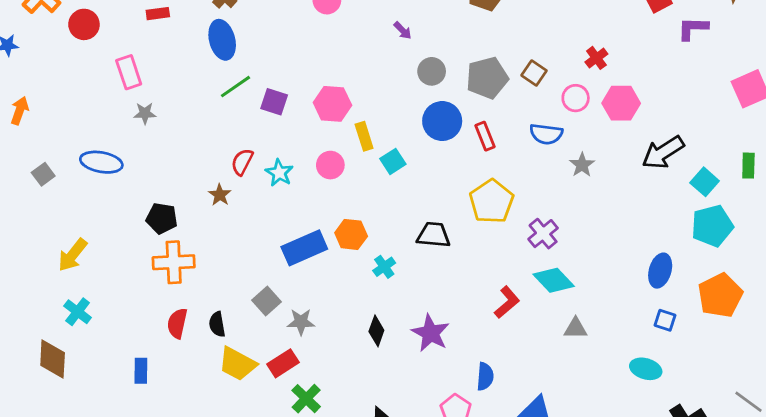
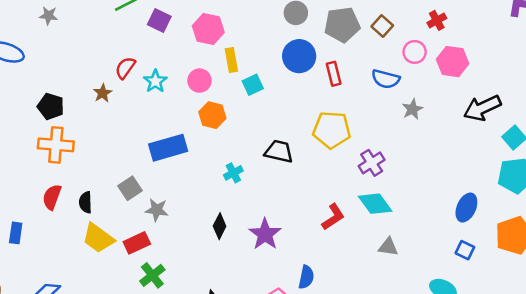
yellow pentagon: (491, 201) -> (332, 130), turned 30
orange hexagon: (351, 234) -> (212, 115), moved

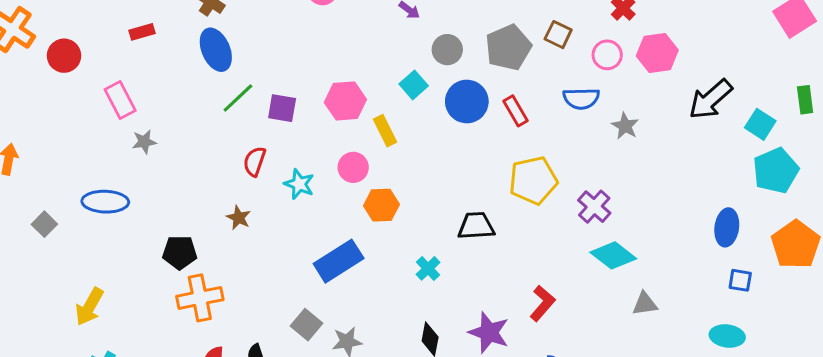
red semicircle: (125, 68) -> (255, 161), moved
cyan square: (253, 85) -> (414, 85), moved
red L-shape: (333, 217) -> (542, 303), moved

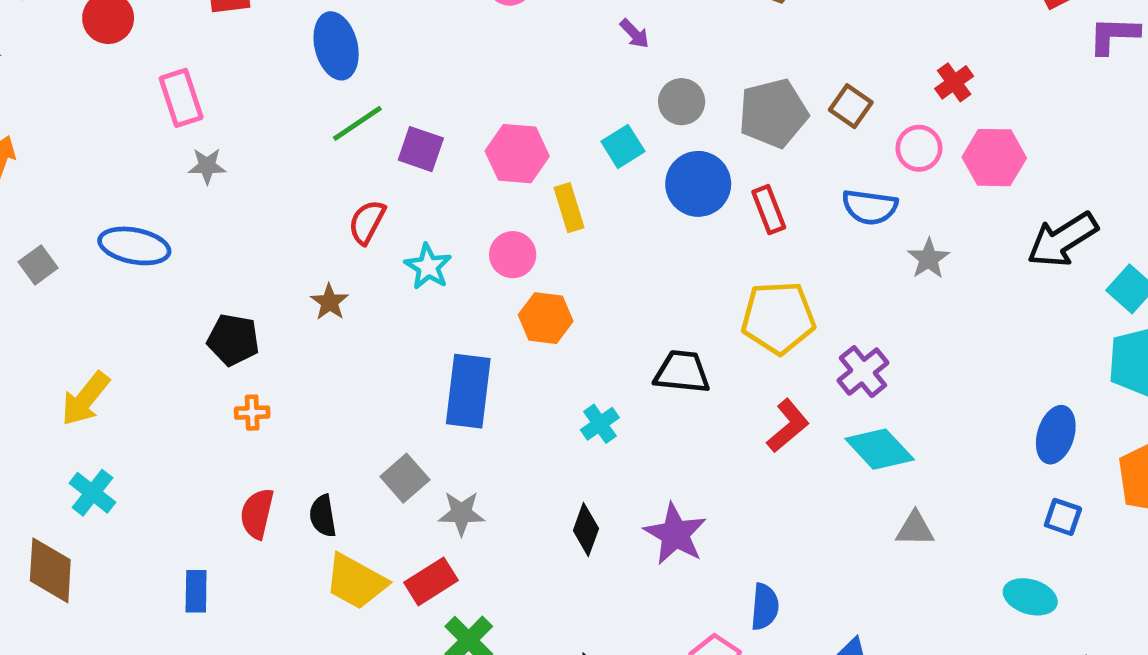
blue rectangle: (339, 261) -> (468, 391), turned -60
orange cross: (200, 298) -> (252, 413), size x0.5
red L-shape: (542, 303) -> (788, 426), moved

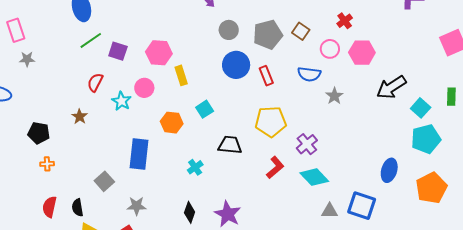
cyan square: (623, 146) -> (205, 109), moved
pink circle: (513, 255) -> (144, 88), moved
gray square: (405, 478) -> (104, 181), moved
blue square: (1063, 517) -> (362, 206), moved, size x1.8

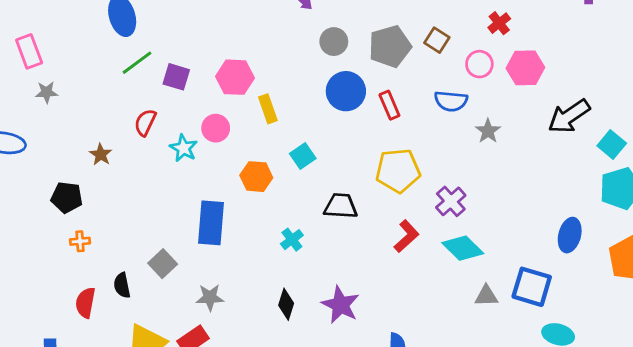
brown star: (80, 117) -> (101, 154), moved
black semicircle: (78, 208) -> (122, 285), moved

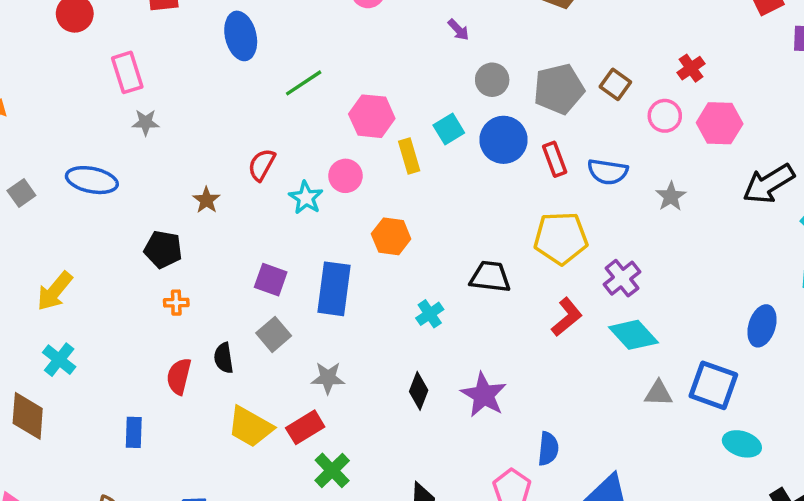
green line: (137, 63) -> (304, 83), moved
purple square: (176, 77) -> (271, 280), moved
blue semicircle: (451, 101) -> (608, 172), moved
cyan square: (303, 156) -> (449, 129), moved

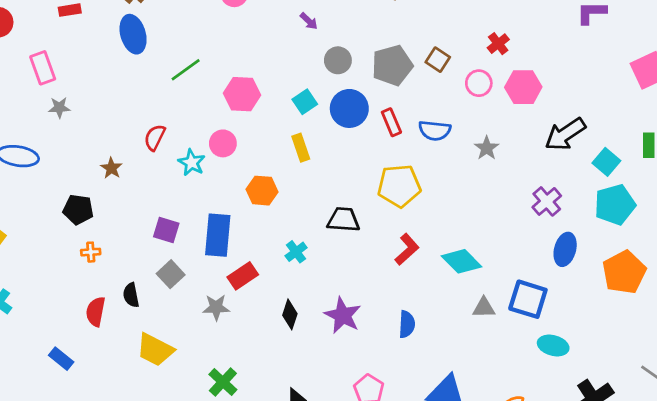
yellow rectangle: (409, 156) -> (301, 148), moved
purple cross: (622, 278) -> (547, 201), moved
red rectangle: (305, 427) -> (243, 276), moved
blue rectangle: (134, 432) -> (61, 359), turned -50
blue semicircle: (548, 449) -> (407, 324), moved

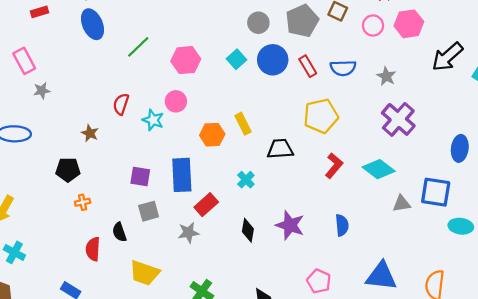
yellow rectangle: (301, 148) -> (243, 124), moved
purple cross: (547, 201) -> (398, 119), moved, size x1.4
gray square: (171, 274) -> (149, 211), turned 35

